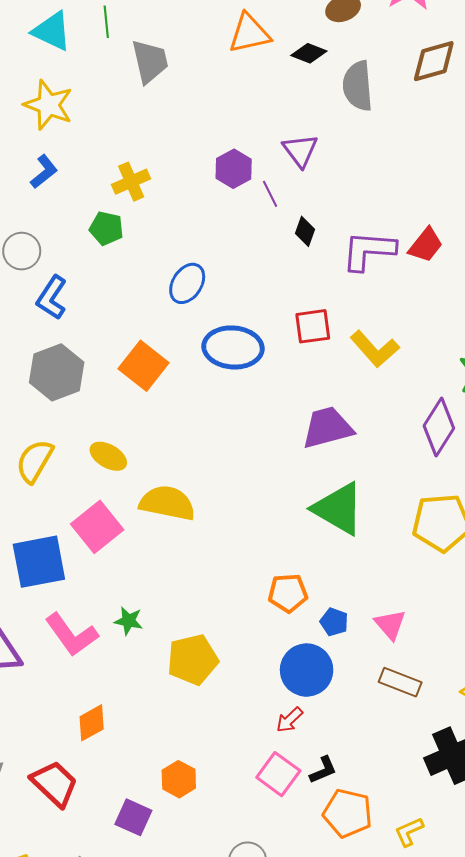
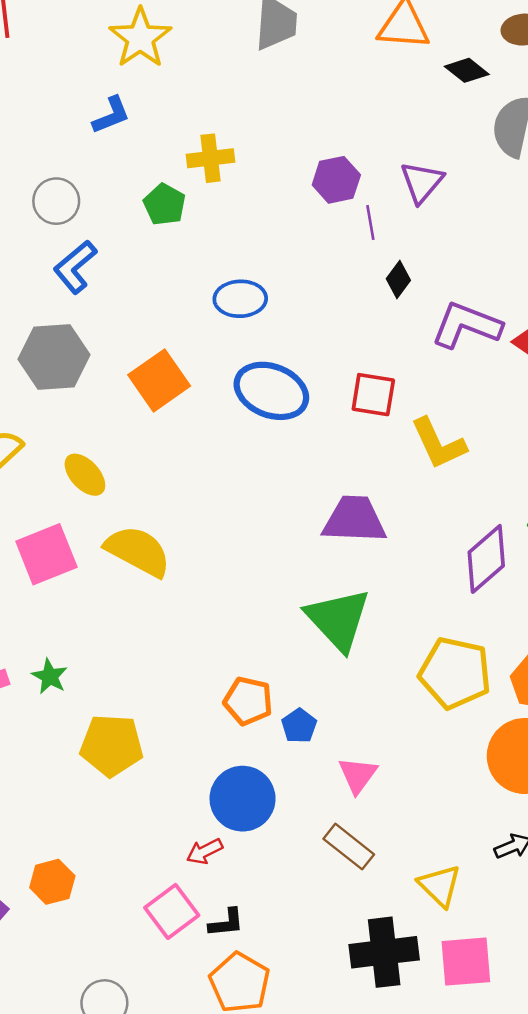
blue ellipse: (187, 283) -> (240, 299), turned 39
blue pentagon: (334, 622) -> (299, 726), moved

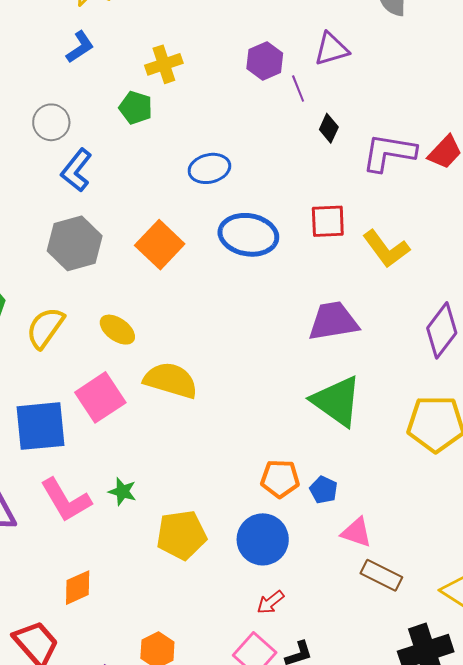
purple triangle: (422, 182) -> (331, 49), turned 45
pink triangle: (358, 775) -> (356, 532), moved, turned -36
blue circle: (243, 799) -> (263, 539), moved

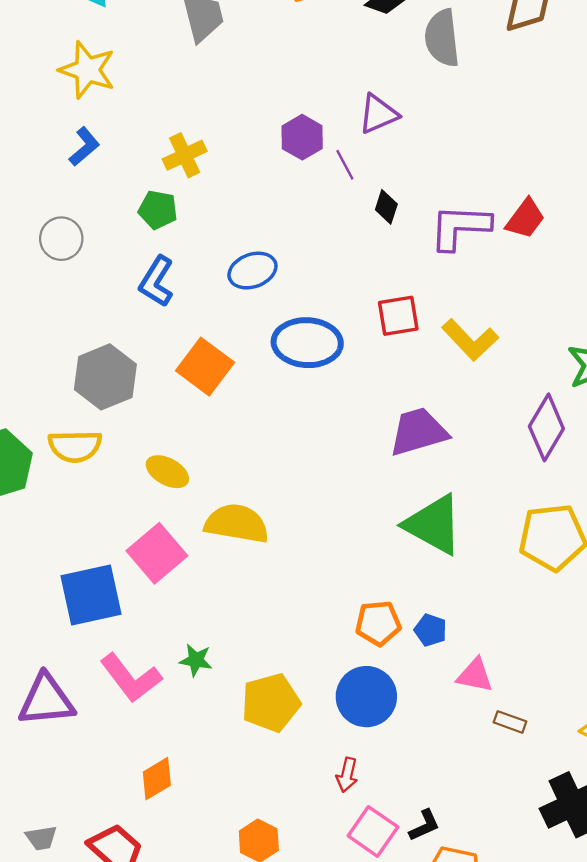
blue L-shape: (76, 170) -> (156, 281), moved
yellow semicircle: (45, 328) -> (75, 446), moved, turned -120
brown rectangle: (381, 575) -> (510, 722), size x0.7
red arrow: (270, 602) -> (347, 775), moved, turned -32

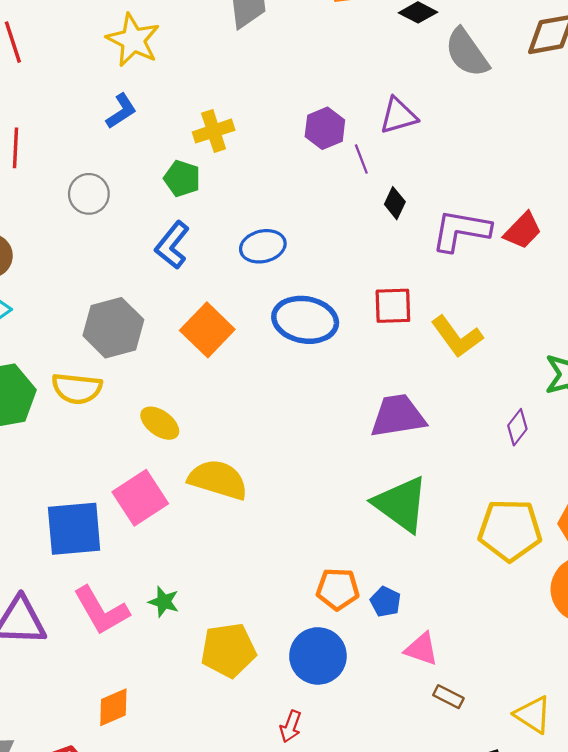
gray semicircle: (442, 38) -> (467, 53), turned -36
purple diamond: (546, 427) -> (517, 427), size x0.6

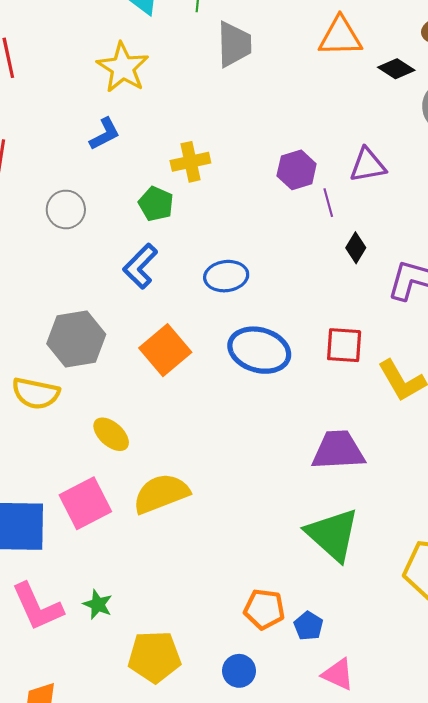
yellow semicircle: (218, 480) -> (161, 494), turned -44
blue circle: (318, 656) -> (239, 671), size x0.6

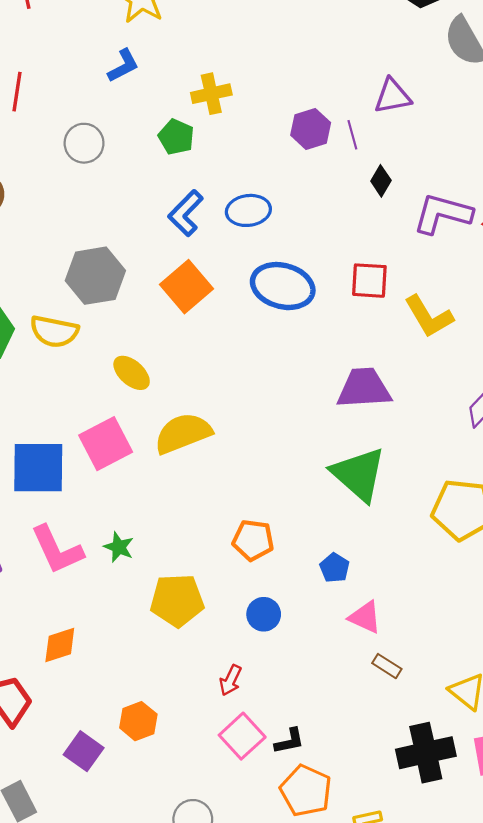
purple hexagon: (297, 170) -> (311, 129), moved
blue L-shape: (140, 266) -> (186, 213), moved
orange pentagon: (264, 609) -> (253, 540), moved

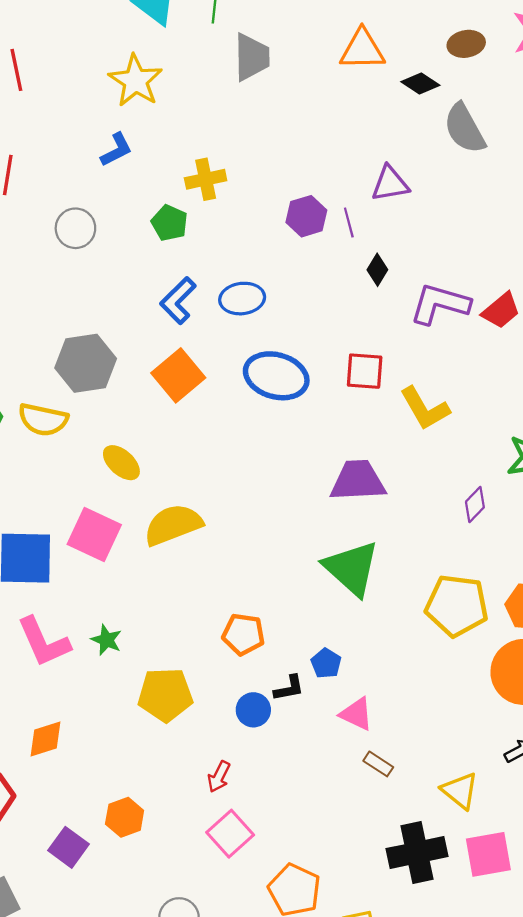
pink square: (106, 444) -> (94, 534), turned -38
black L-shape: (289, 741) -> (289, 688), moved

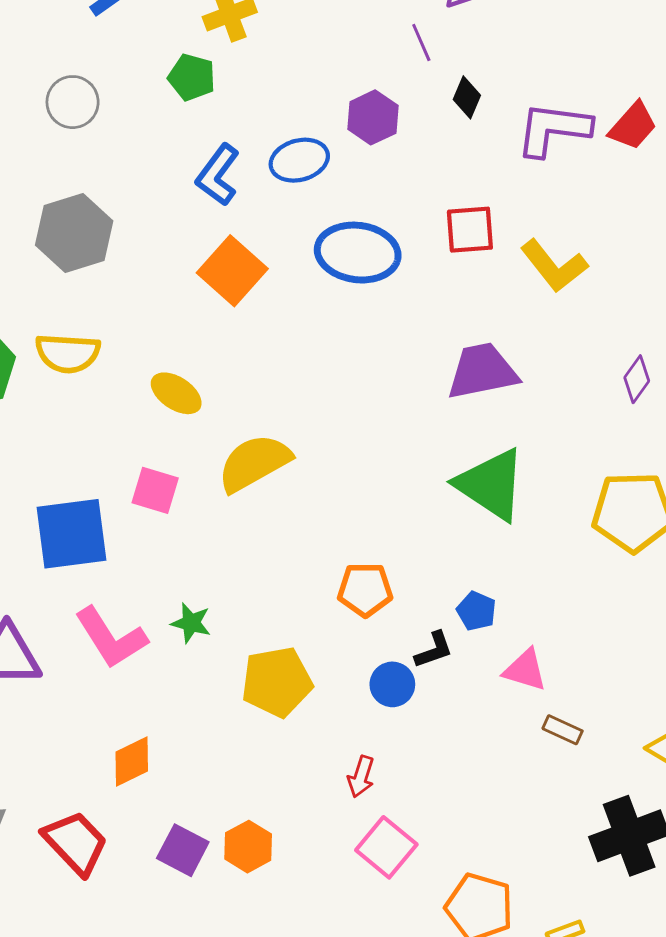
purple hexagon: (306, 216) -> (373, 117), moved
gray hexagon: (86, 363) -> (74, 233), moved
pink square: (94, 534) -> (155, 490), size x0.7
purple square: (69, 847) -> (183, 850), moved

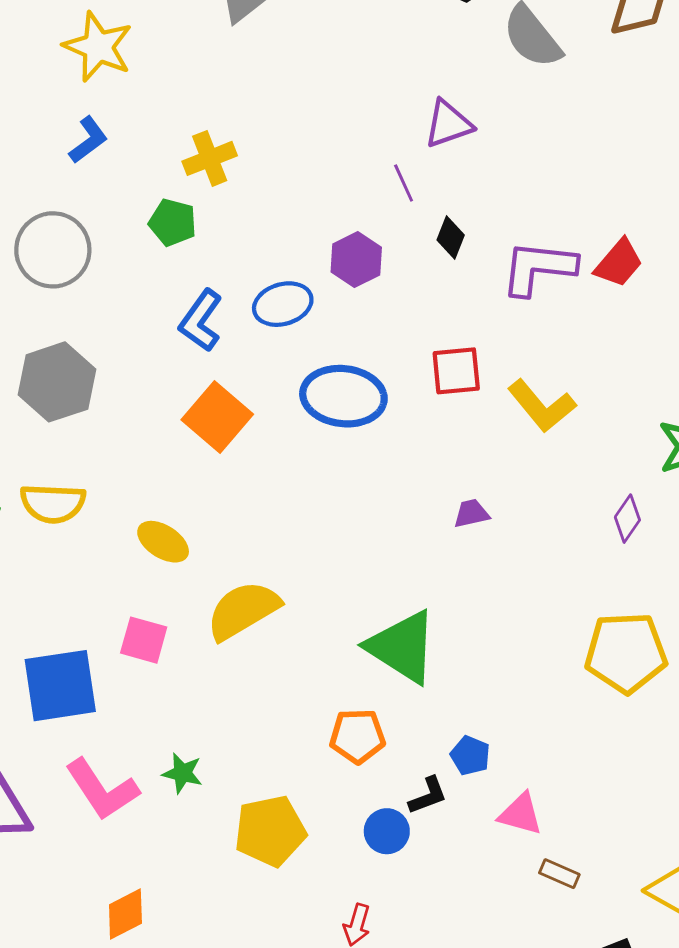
gray circle: (73, 102) -> (53, 250), size x1.4
purple trapezoid: (482, 371) -> (471, 513), size x0.5
green triangle: (491, 484) -> (402, 647), moved

